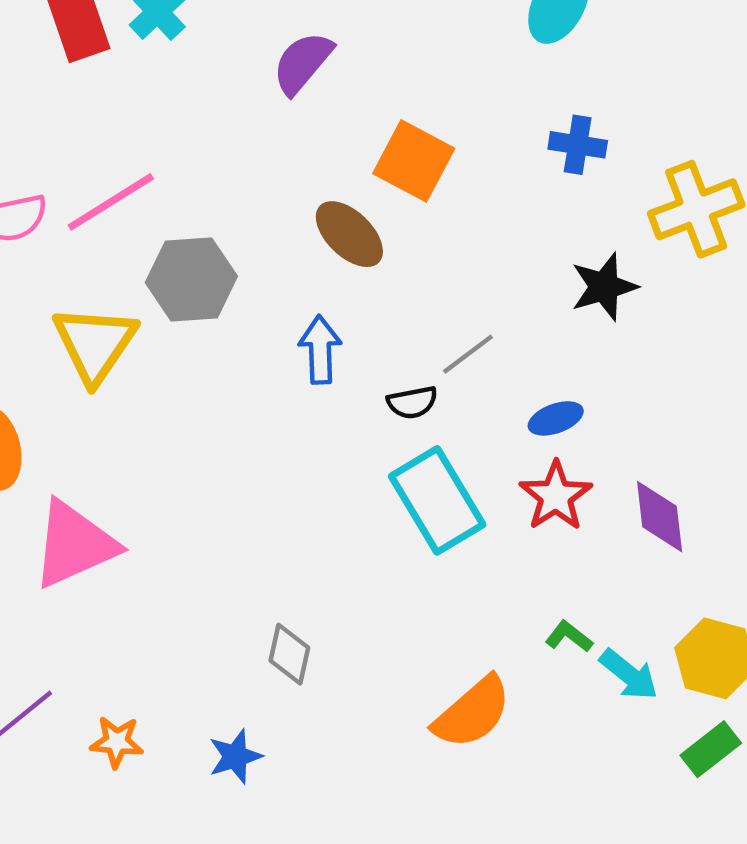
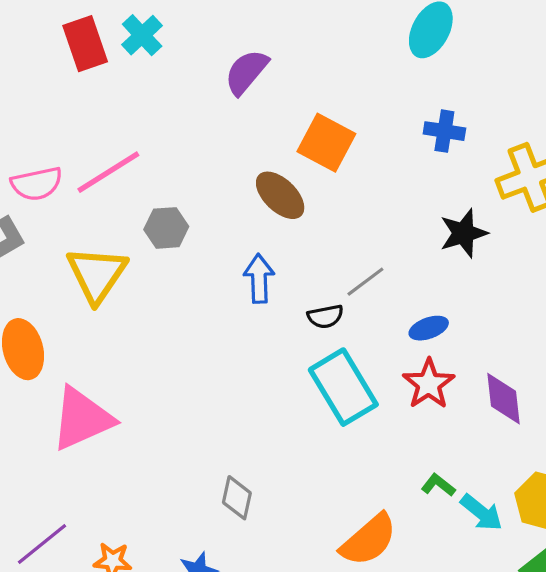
gray hexagon: (191, 279) -> (166, 228), size x0.7

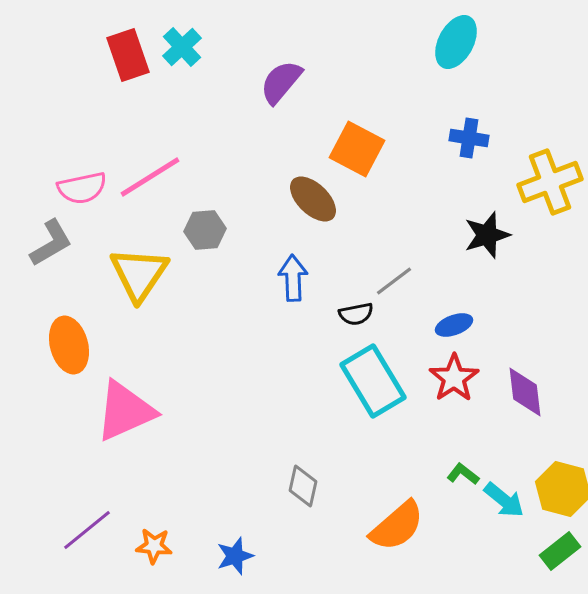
gray diamond: (237, 498) -> (303, 486), moved

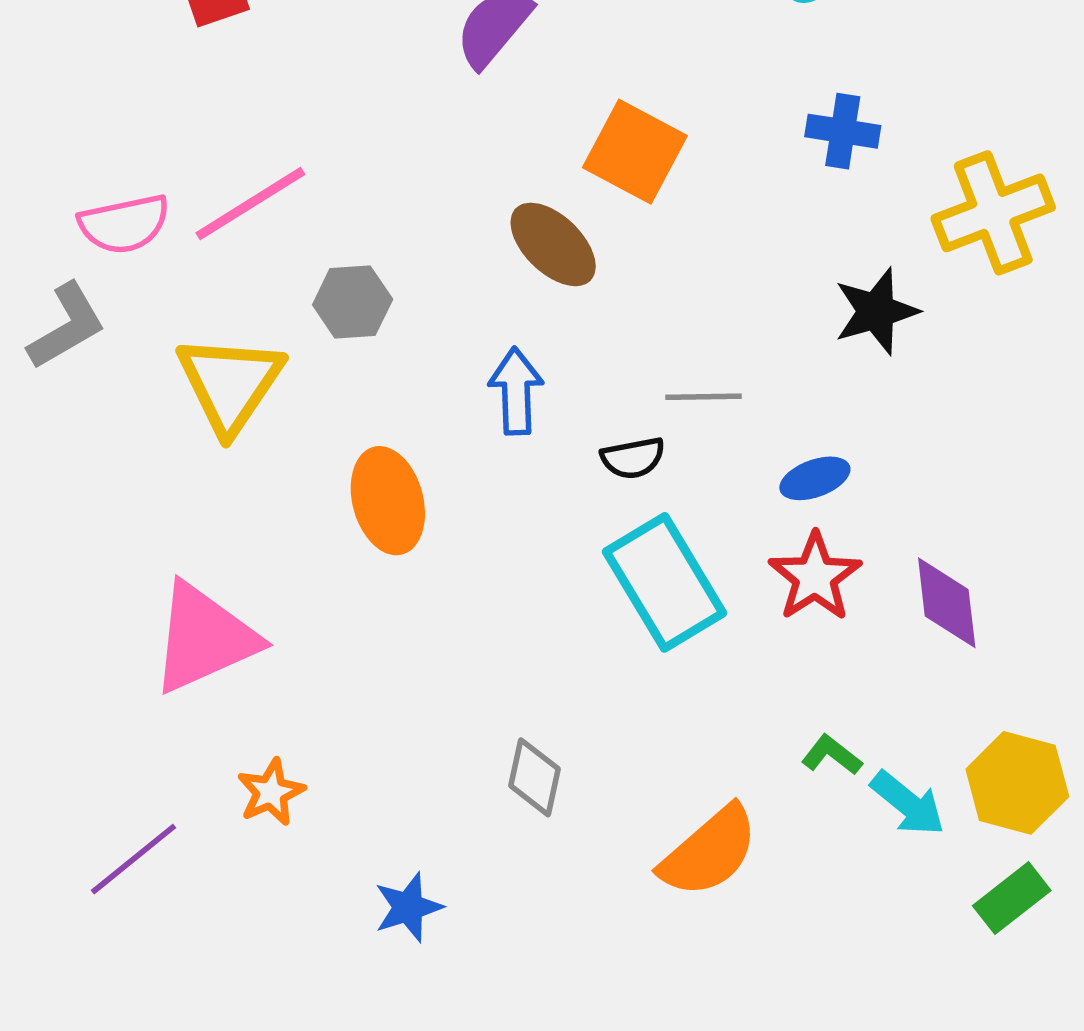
gray line: (394, 281) -> (704, 397), turned 36
orange ellipse: (69, 345) -> (388, 501), moved
orange star: (154, 546) -> (271, 792), moved, turned -30

